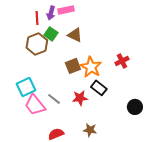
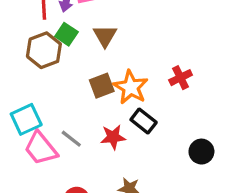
brown triangle: (75, 35) -> (105, 36), turned 35

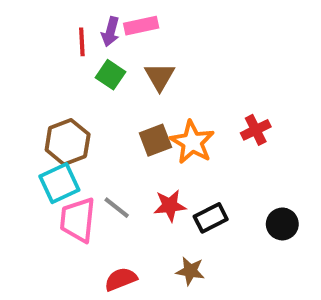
brown hexagon: (44, 50) -> (68, 142), moved
black rectangle: (144, 121) -> (211, 218), moved, turned -65
pink trapezoid: (41, 148) -> (78, 220), turned 45

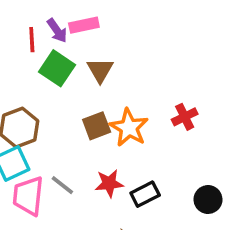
purple arrow: (110, 32) -> (57, 31), turned -50
green square: (110, 75) -> (57, 68), size x1.4

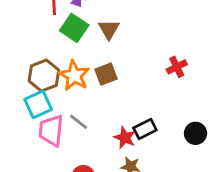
orange star: (129, 128) -> (74, 76), moved
red star: (109, 183) -> (125, 138), moved, turned 30

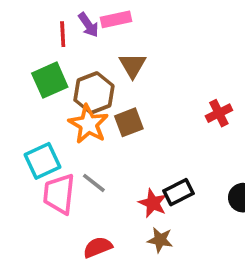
green square: (74, 28) -> (50, 80), moved, turned 32
brown hexagon: (44, 76) -> (94, 93), moved

